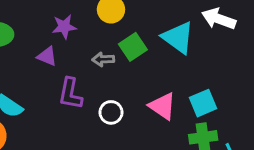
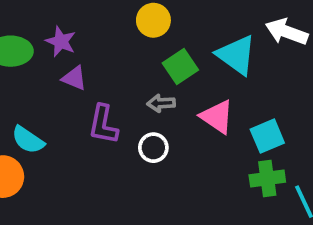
purple star: (64, 27) -> (61, 41), moved, turned 30
gray arrow: (103, 59) -> (161, 103), moved
pink triangle: (162, 106) -> (217, 117), moved

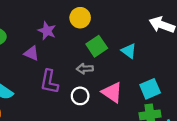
purple star: (61, 41) -> (47, 31), moved
cyan triangle: (236, 55) -> (129, 51), moved, size x0.6
pink triangle: (217, 117) -> (112, 92), moved

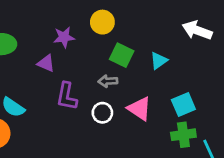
purple star: (47, 31) -> (64, 37), turned -30
green square: (97, 46) -> (122, 55), turned -30
cyan triangle: (129, 51) -> (159, 61), turned 49

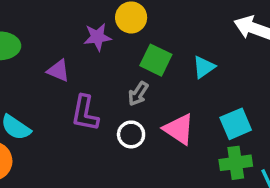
purple star: (64, 37) -> (97, 37), moved
gray arrow: (108, 81) -> (138, 94), turned -54

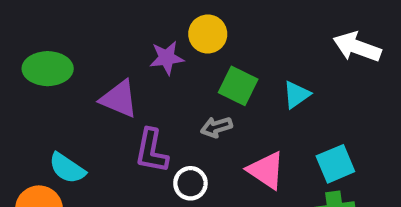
purple triangle: (58, 71) -> (119, 99), size x1.4
gray arrow: (138, 94) -> (216, 127), turned 40
white circle: (131, 134) -> (190, 183), moved

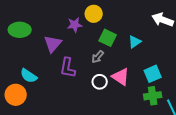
purple triangle: (119, 99) -> (53, 44), turned 48
gray arrow: (216, 127) -> (98, 57), turned -32
white circle: (190, 183) -> (100, 82), moved

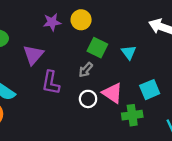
purple star: (75, 25) -> (52, 22), moved
cyan triangle: (135, 42) -> (129, 52), turned -32
green cross: (153, 96) -> (132, 115), moved

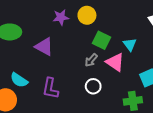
purple triangle: (33, 55) -> (44, 47), turned -42
purple L-shape: (51, 83) -> (50, 88), moved
pink triangle: (112, 93) -> (115, 62), moved

